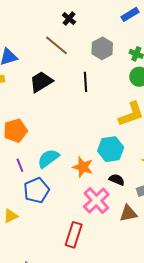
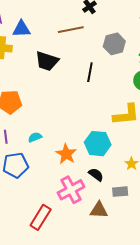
brown line: (56, 45) -> (71, 30), turned -65
black trapezoid: (41, 82) -> (47, 61), turned -145
cyan semicircle: (48, 158) -> (35, 137), size x0.6

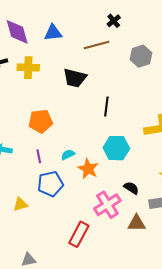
blue triangle: (21, 29) -> (53, 33), moved
black line: (90, 72) -> (106, 107), moved
cyan hexagon: (98, 144) -> (116, 148), moved
orange star: (66, 154) -> (88, 169), moved

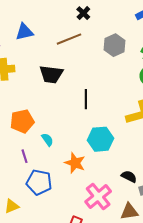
cyan semicircle: (68, 155) -> (47, 140), moved, turned 88
blue pentagon: (50, 184) -> (39, 182), turned 30
black semicircle: (131, 188) -> (129, 176), moved

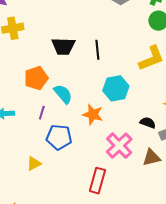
black trapezoid: (51, 74) -> (63, 46), moved
cyan semicircle: (47, 140) -> (63, 94), size x1.5
purple line: (24, 156) -> (42, 113), turned 40

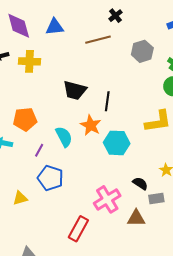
orange pentagon: (36, 78) -> (25, 119), moved
orange star: (93, 114) -> (91, 125), moved

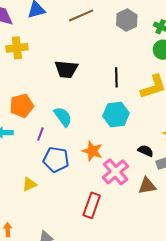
black line: (107, 101) -> (116, 77), moved
orange star: (91, 125) -> (92, 151), moved

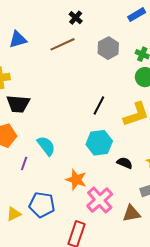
black trapezoid: (66, 69) -> (18, 104), moved
black line: (116, 77) -> (99, 106), turned 30
black semicircle: (146, 151) -> (125, 163), moved
blue pentagon: (56, 160) -> (42, 205), moved

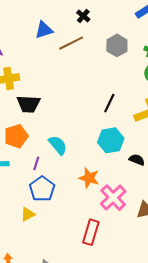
blue triangle: (18, 39) -> (44, 30), moved
blue pentagon: (42, 205) -> (42, 189), moved, turned 30

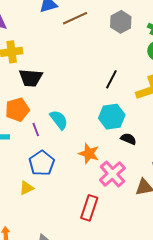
black semicircle: (137, 160) -> (128, 139), moved
purple line: (36, 163) -> (36, 130), moved, turned -40

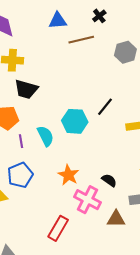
cyan hexagon: (112, 117) -> (75, 121), moved
black semicircle: (128, 139) -> (109, 180), moved
pink cross: (112, 174) -> (88, 200), turned -32

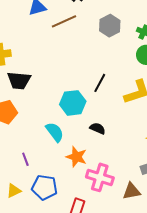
cyan semicircle: (45, 136) -> (55, 132), moved
purple line: (21, 141) -> (25, 159), moved
blue pentagon: (20, 175) -> (45, 187), moved, turned -30
black semicircle: (109, 180) -> (98, 128), moved

